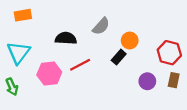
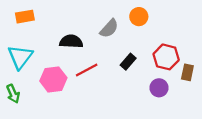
orange circle: (130, 41) -> (139, 17), moved
red hexagon: (169, 53) -> (166, 57), moved
brown rectangle: (174, 80) -> (187, 72), moved

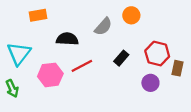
orange rectangle: (25, 17) -> (38, 15), moved

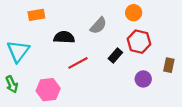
orange circle: (131, 15) -> (134, 13), moved
red hexagon: (157, 54) -> (139, 42), moved
pink hexagon: (50, 75) -> (48, 90), moved

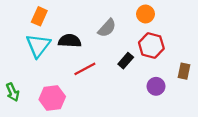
orange rectangle: (36, 15) -> (39, 16), turned -56
cyan triangle: (18, 51) -> (38, 45), moved

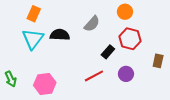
red line: (85, 69) -> (94, 76), moved
purple circle: (156, 86) -> (126, 74), moved

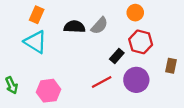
black semicircle: (60, 35) -> (75, 27), moved
cyan triangle: (33, 39) -> (35, 42), turned -35
purple circle: (126, 74) -> (136, 80), size x1.5

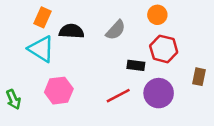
black semicircle: (75, 27) -> (71, 31), moved
black rectangle: (117, 56) -> (136, 65), turned 56
pink hexagon: (48, 91) -> (59, 91), moved

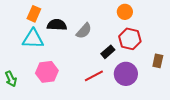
gray semicircle: (116, 30) -> (84, 31), moved
cyan triangle: (41, 49) -> (33, 39), turned -30
black rectangle: (136, 65) -> (108, 52), turned -48

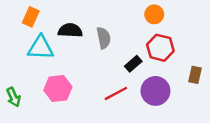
orange rectangle: (34, 14) -> (31, 17), moved
gray semicircle: (84, 31) -> (104, 38), turned -54

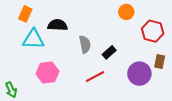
gray semicircle: (104, 38) -> (85, 44), moved
red hexagon: (160, 48) -> (153, 31), moved
purple circle: (155, 91) -> (139, 74), moved
green arrow: (13, 97) -> (11, 90), moved

